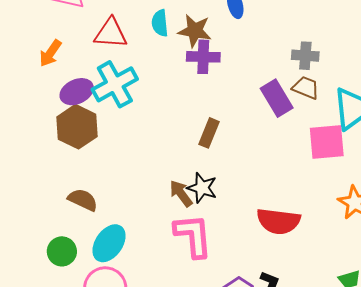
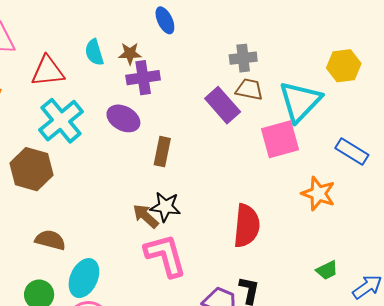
brown star: (195, 31) -> (130, 54), size x0.7
purple ellipse: (77, 92) -> (123, 118), moved, turned 64
red semicircle: (278, 221) -> (247, 226), turned -81

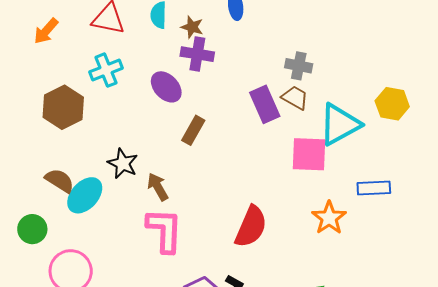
cyan cross: (61, 121) -> (106, 70), size x0.7
blue rectangle: (352, 152) -> (374, 188), turned -52
black star: (165, 207) -> (123, 163), moved
cyan ellipse: (84, 278) -> (85, 195), moved

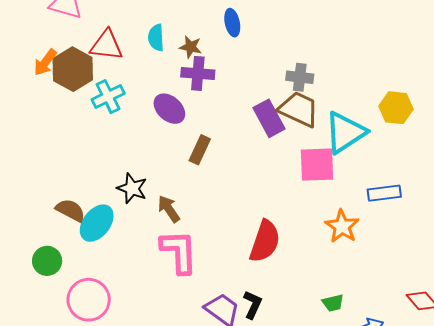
brown trapezoid: (295, 98) -> (299, 109), size x1.5
brown hexagon: (63, 107) -> (73, 69), moved

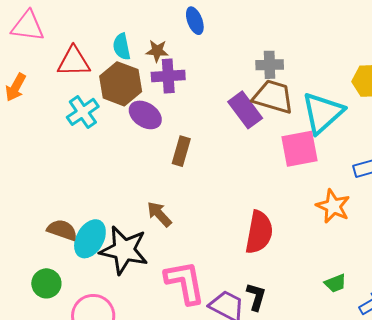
brown hexagon: (73, 69) -> (121, 84), moved
black star: (132, 188) -> (124, 250), moved, size x1.6
pink L-shape: (179, 252) -> (185, 282), moved

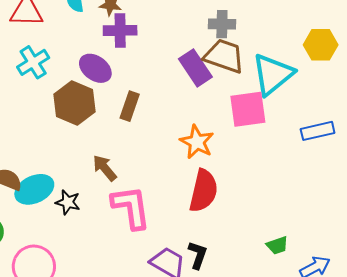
brown hexagon: (121, 84) -> (74, 103), moved
orange star: (333, 206) -> (197, 142), moved
cyan ellipse: (90, 239) -> (34, 189), turned 33
black star: (124, 250) -> (68, 202), size x0.5
pink L-shape: (185, 282) -> (131, 207), moved

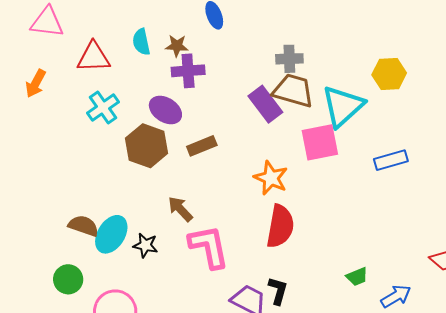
brown rectangle: (130, 106) -> (202, 146), turned 52
cyan ellipse: (34, 189) -> (111, 234), turned -30

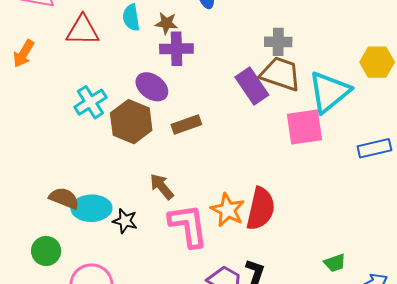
cyan cross: (103, 108) -> (90, 102), moved
orange star: (271, 178) -> (228, 210), moved
cyan ellipse: (111, 234) -> (91, 208), turned 54

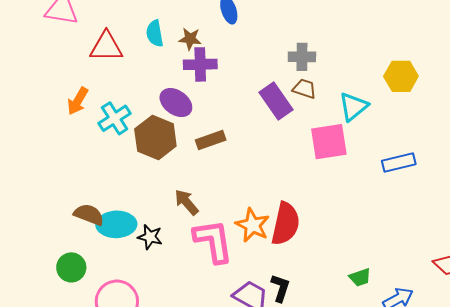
orange arrow: (24, 54) -> (78, 101), moved
brown trapezoid: (280, 74) -> (304, 89), size x0.6
cyan triangle: (329, 92) -> (353, 107), size x0.7

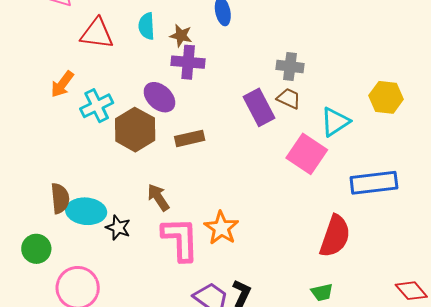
pink square: (329, 142) -> (307, 154), turned 36
blue rectangle: (399, 162) -> (374, 183), size x1.4
brown semicircle: (89, 215) -> (60, 198), turned 56
red semicircle: (286, 224) -> (335, 236), moved

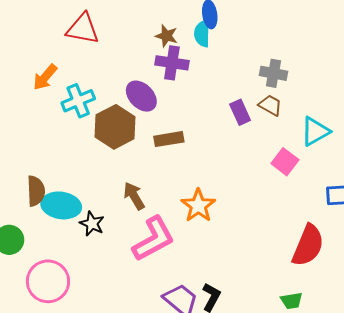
cyan semicircle: (147, 26) -> (202, 34), moved
purple rectangle: (259, 107) -> (240, 112), size x0.7
pink square: (307, 154) -> (285, 162), size x0.7
orange star: (221, 228) -> (198, 206), moved
pink L-shape: (180, 239) -> (154, 239), turned 60

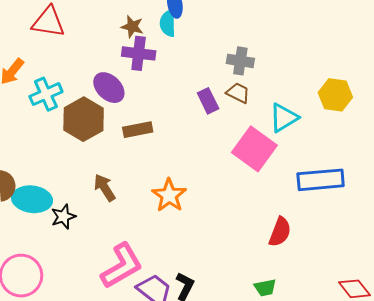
pink square: (285, 162) -> (254, 149), size x1.6
black star: (92, 224) -> (63, 217), turned 30
pink L-shape: (154, 239) -> (122, 266), moved
red semicircle: (308, 245) -> (280, 232), size x0.7

